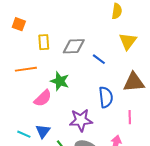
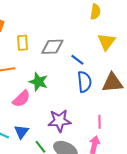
blue semicircle: (106, 97) -> (84, 82), moved
pink line: (130, 117) -> (99, 122), moved

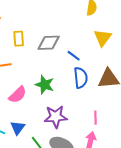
green star: (38, 82) -> (45, 85), moved

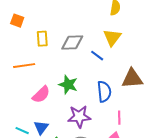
yellow triangle: (103, 38) -> (112, 38), moved
blue semicircle: (81, 78) -> (104, 92), moved

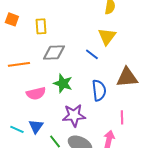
yellow rectangle: (42, 39) -> (41, 26), moved
gray diamond: (72, 43) -> (54, 52), moved
pink semicircle: (41, 95) -> (36, 93), turned 30
pink line: (119, 118) -> (122, 117), moved

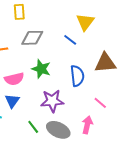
pink line: (122, 117) -> (100, 103), turned -48
blue triangle: (36, 126) -> (12, 101), moved

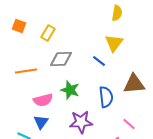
yellow rectangle: (19, 12) -> (48, 33), turned 35

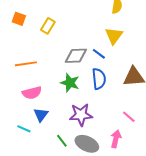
gray diamond: (61, 59) -> (76, 56), moved
blue semicircle: (106, 97) -> (99, 79), moved
pink semicircle: (43, 100) -> (32, 93), moved

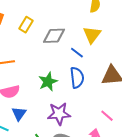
gray diamond: (76, 56) -> (54, 36), moved
green star: (70, 83) -> (48, 82), turned 30

